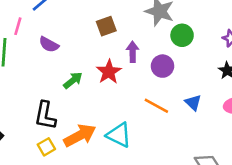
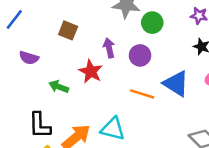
brown square: (106, 26) -> (68, 30), moved, turned -36
green arrow: (73, 80) -> (59, 87), turned -108
blue triangle: (193, 103) -> (176, 84), size x1.6

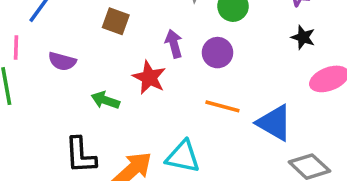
blue triangle: (176, 84) -> (274, 123), moved

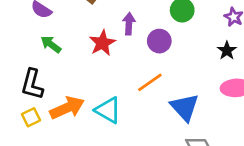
green arrow: (105, 100) -> (51, 44), moved
orange line: (222, 106) -> (150, 82), turned -68

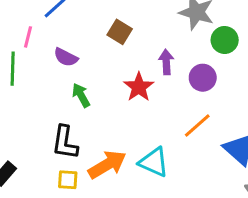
green arrow: (51, 44) -> (81, 95), turned 30
yellow square: (31, 117) -> (68, 180), turned 36

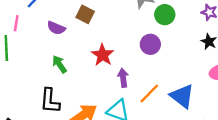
purple semicircle: (66, 57) -> (56, 28), moved
purple arrow: (166, 62) -> (123, 78), moved
orange line: (197, 125) -> (149, 94), moved

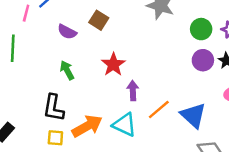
green circle: (165, 15) -> (201, 29), moved
pink line: (16, 23) -> (26, 13), moved
purple circle: (150, 44) -> (203, 60), moved

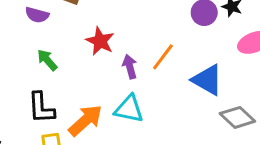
orange line: (159, 109) -> (163, 57), moved

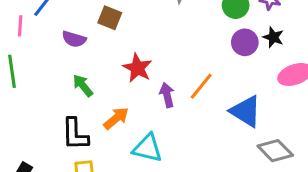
cyan triangle: (129, 109) -> (147, 148), moved
orange arrow: (85, 120) -> (116, 118), moved, size x0.7

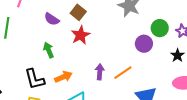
purple circle: (245, 42) -> (144, 44), moved
red star: (137, 68) -> (80, 35), moved
black L-shape: (75, 134) -> (35, 79), turned -30

